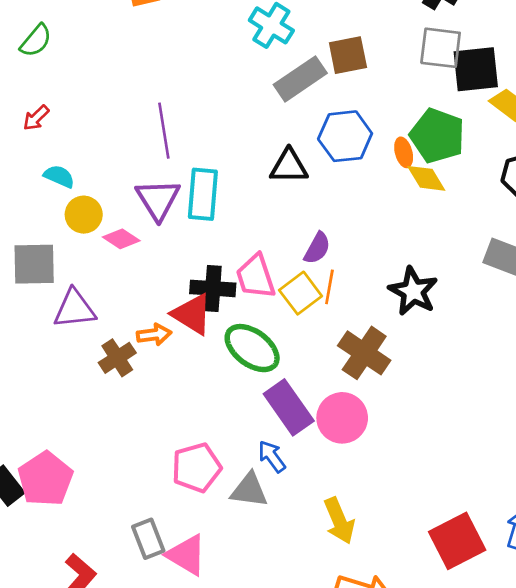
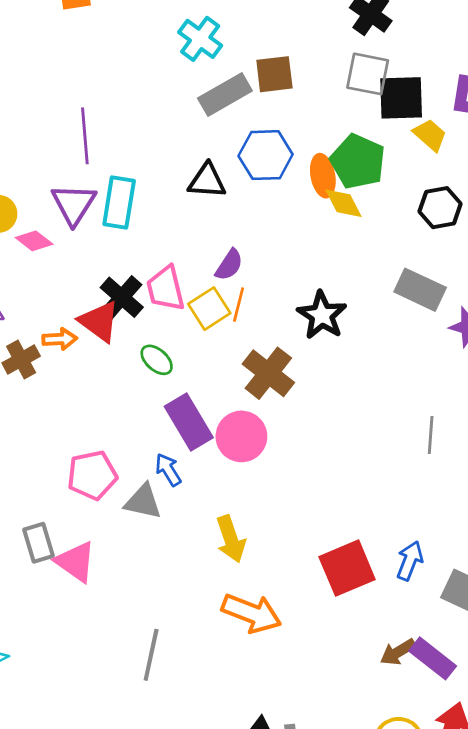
orange ellipse: (404, 152) -> (323, 176), size x1.4
black cross: (213, 288) -> (122, 297), turned 33
green ellipse: (252, 348) -> (157, 360), size x0.6

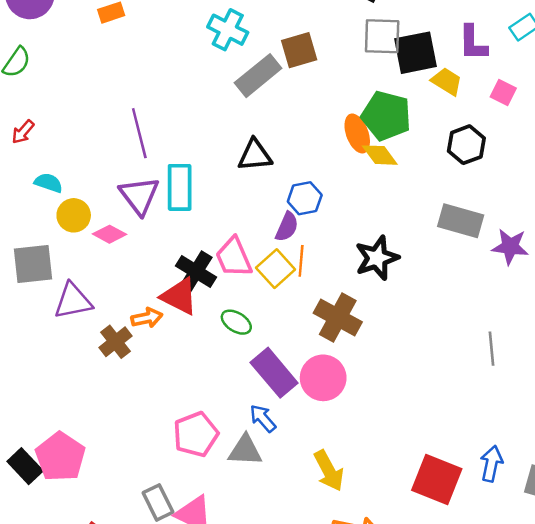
blue hexagon: (266, 155) -> (305, 198), moved, size x0.7
black star: (322, 315) -> (377, 258), turned 30
red square: (347, 568) -> (437, 480), turned -36

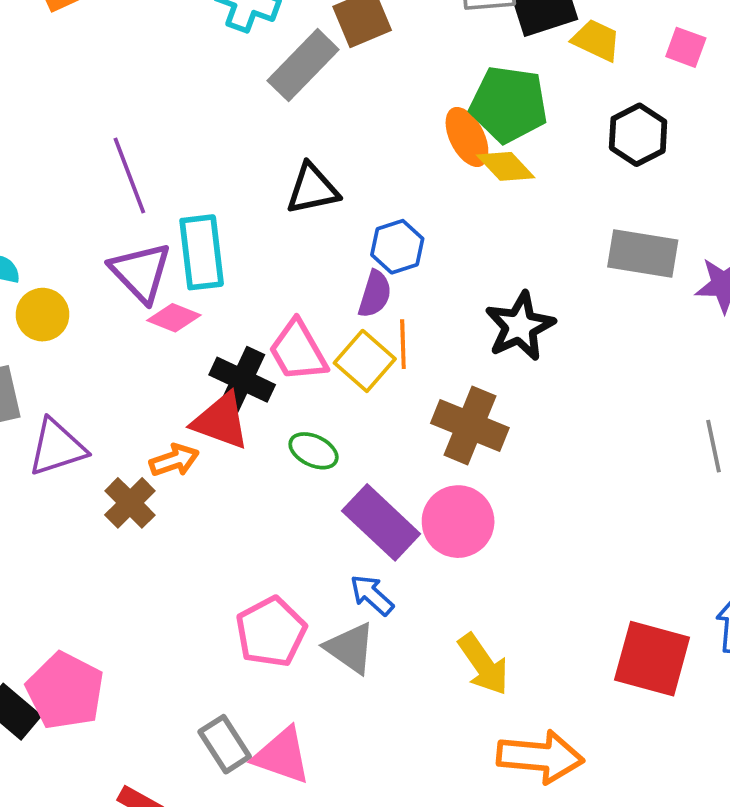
pink diamond: (110, 234) -> (174, 318), moved
gray triangle: (245, 450) -> (350, 648), turned 39

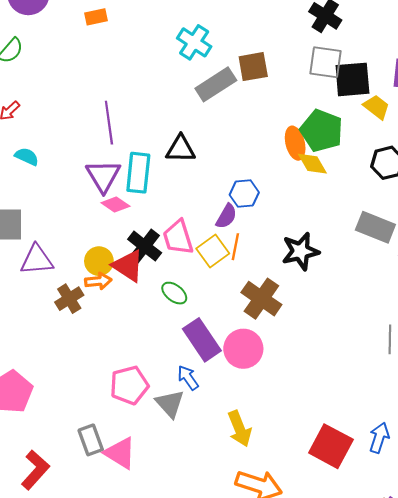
black triangle: (312, 189) -> (181, 149), moved
yellow circle: (43, 315) -> (99, 261), moved

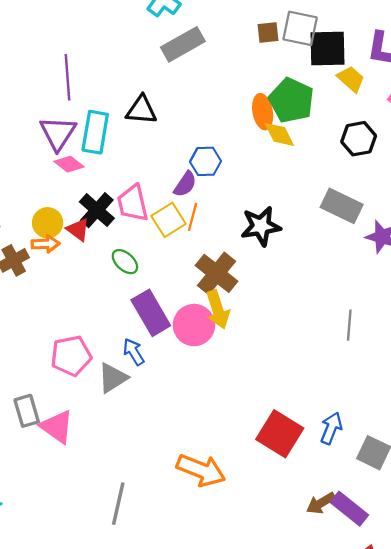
brown square: (253, 67) -> (268, 33), moved, size x0.7
red triangle: (128, 266) -> (78, 230), size x0.7
gray triangle: (170, 404) -> (113, 378), turned 36
yellow arrow: (240, 429) -> (218, 310), moved

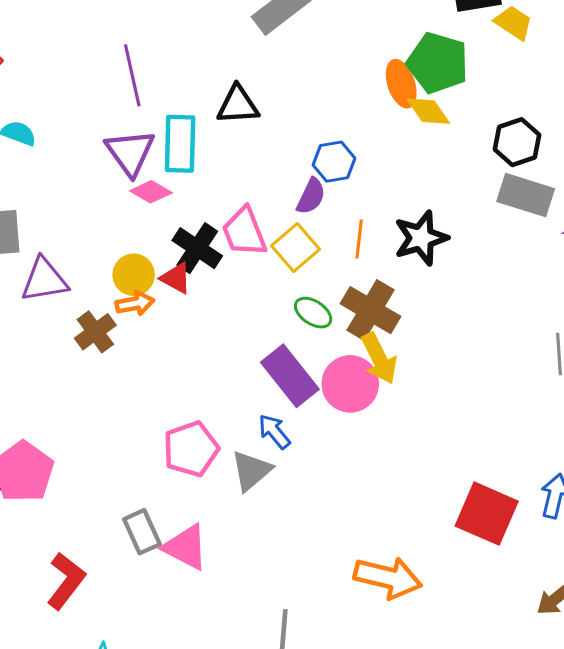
black hexagon: (359, 139) -> (517, 142), moved
orange line: (193, 217) -> (359, 239), moved
green ellipse: (125, 262) -> (313, 313), moved

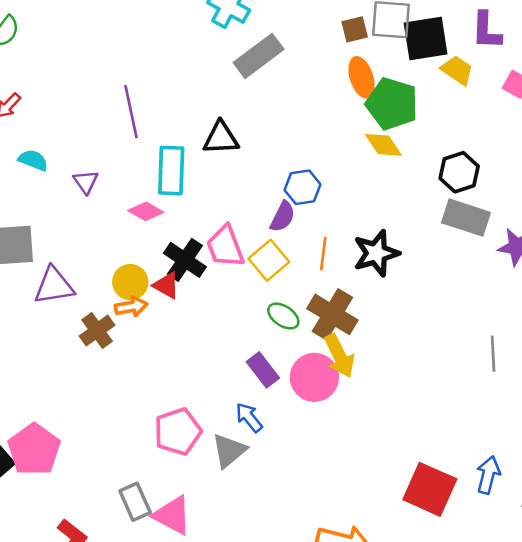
orange ellipse: (401, 84) -> (361, 77), moved
purple triangle: (130, 152) -> (86, 182), moved, size x0.6
purple rectangle: (290, 376) -> (263, 370), size x0.7

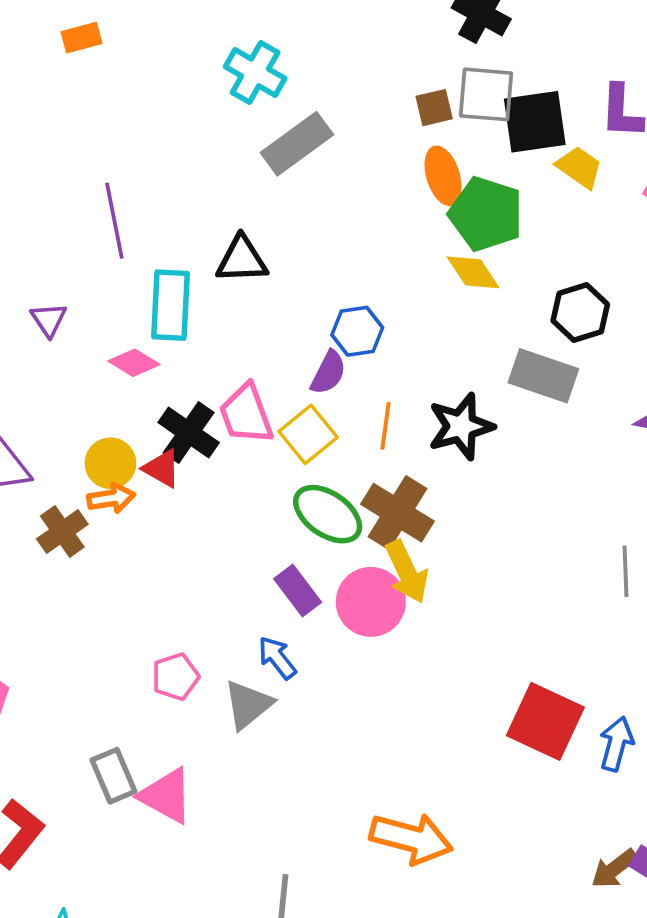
gray rectangle: (466, 218) -> (543, 376), moved
green ellipse: (283, 316) -> (328, 514), size x1.5
pink pentagon: (178, 432) -> (175, 677), size x0.7
red square: (430, 489) -> (545, 721), moved

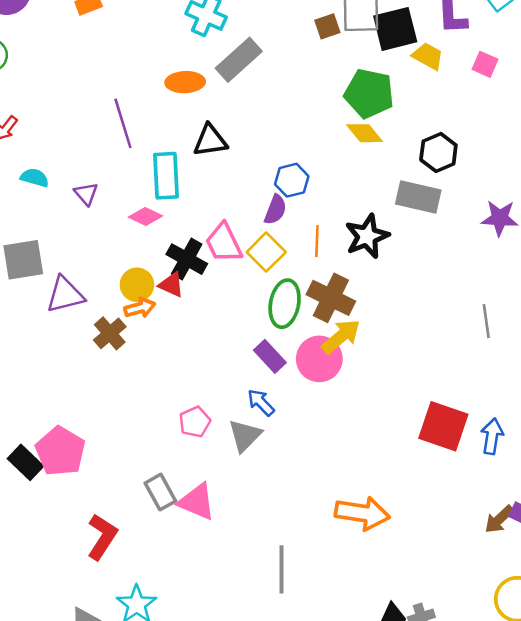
orange ellipse: (443, 176) -> (185, 82), moved, turned -69
green ellipse: (328, 514) -> (285, 304), turned 72
yellow arrow: (407, 572) -> (341, 336), turned -99

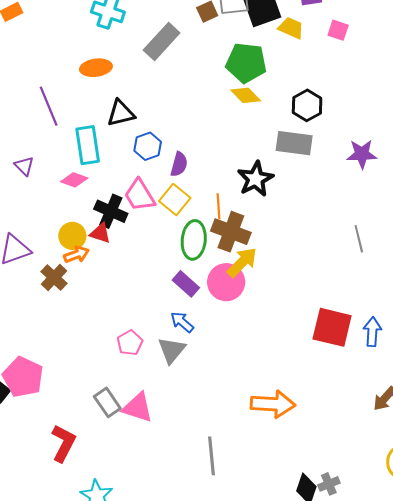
gray rectangle: (239, 60) -> (162, 42), moved
blue hexagon: (292, 180) -> (148, 146), moved
orange line: (317, 241) -> (219, 206), moved

